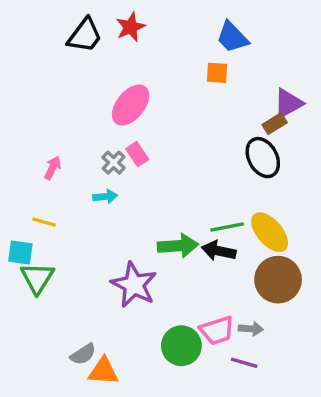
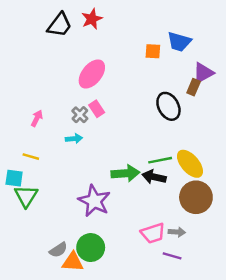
blue trapezoid: (232, 37) -> (179, 42), moved, turned -30
brown rectangle: (275, 124) -> (194, 87), turned -35
black ellipse: (263, 158) -> (168, 106), moved
green circle: (181, 346) -> (91, 248), moved

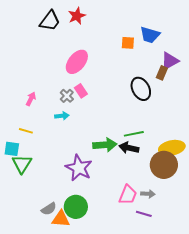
yellow ellipse: (190, 164) -> (172, 148), moved, turned -60
pink trapezoid: (153, 233) -> (128, 195), turned -50

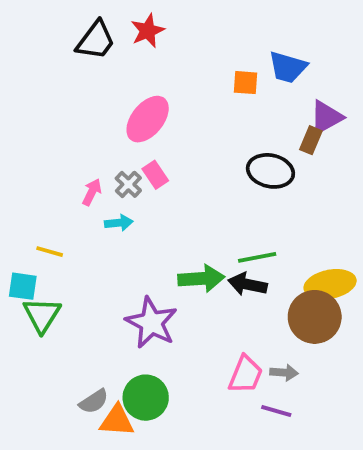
black ellipse: (141, 89) -> (270, 171), turned -50
pink arrow: (31, 99) -> (92, 192), moved

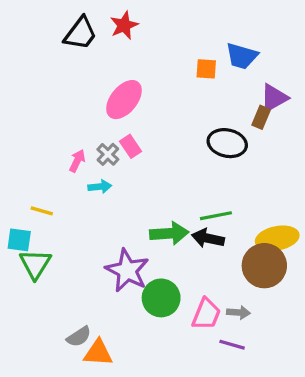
green circle: (146, 398) -> (161, 298), moved

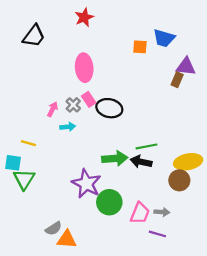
black trapezoid: (80, 33) -> (34, 36), moved
purple triangle: (274, 98) -> (186, 67), turned 35
pink ellipse: (124, 100) -> (84, 68), turned -44
black ellipse: (227, 143) -> (109, 108), moved
brown circle: (264, 266) -> (179, 180), size x0.7

